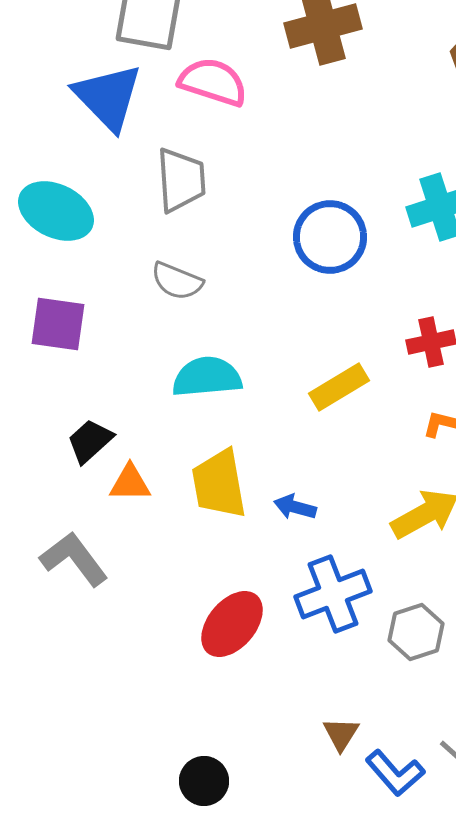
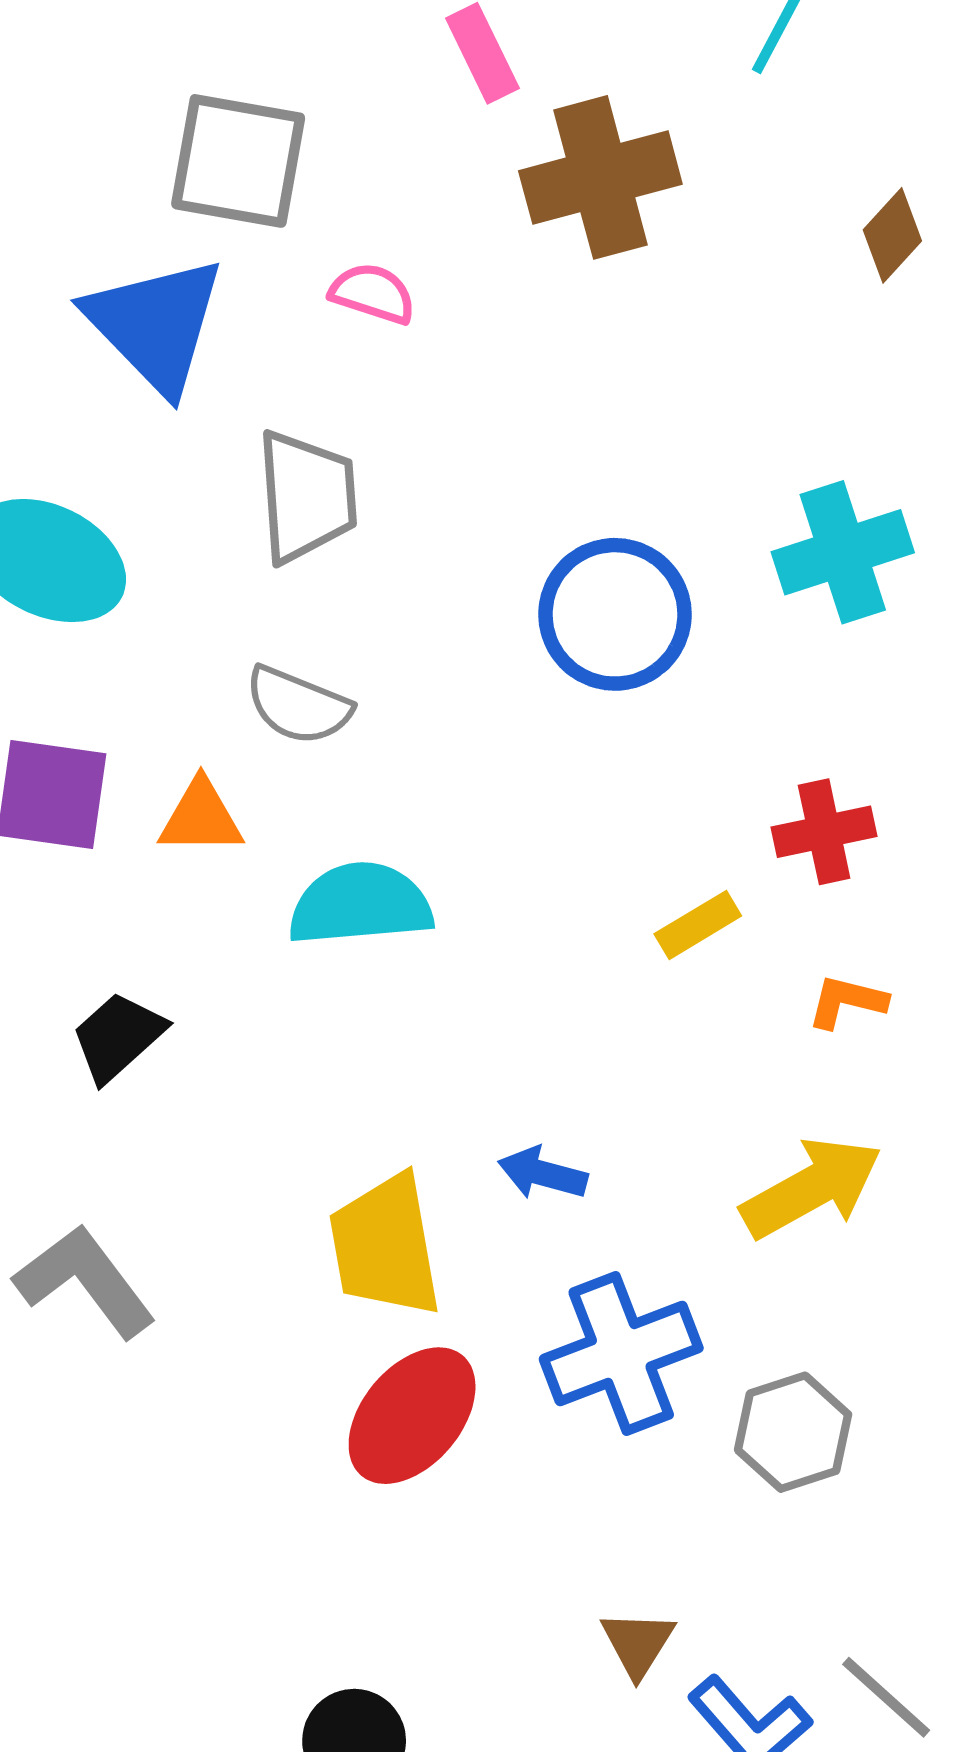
pink semicircle: (213, 82) -> (373, 293), size x0.6
yellow rectangle: (339, 387) -> (698, 925), moved, size x0.7
orange triangle: (130, 483) -> (201, 817), moved
yellow trapezoid: (219, 484) -> (385, 1246), moved

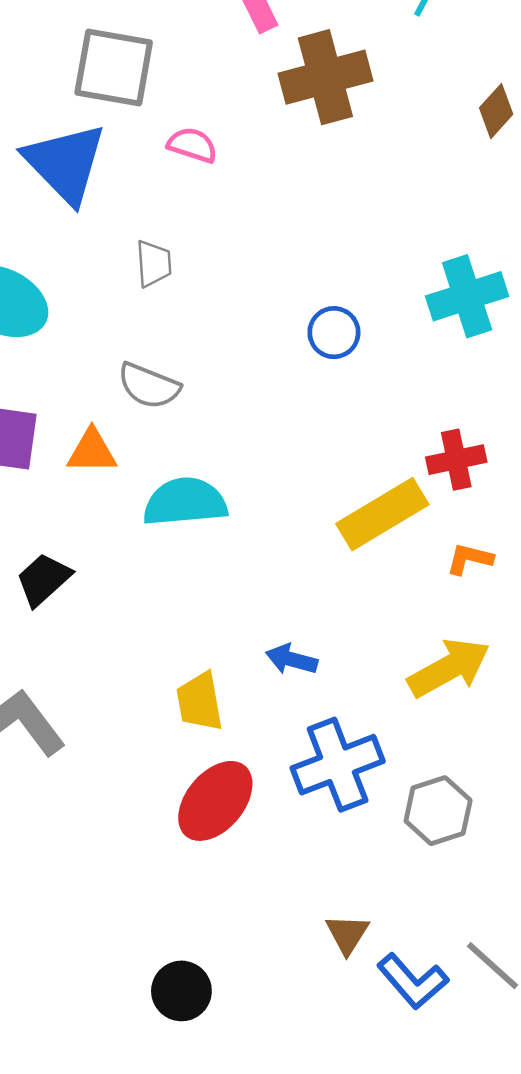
gray trapezoid: (306, 496) -> (154, 264), size x0.6
blue circle: (615, 614) -> (334, 333), size x0.6
yellow rectangle: (698, 925) -> (382, 514), size x1.8
yellow trapezoid: (385, 1246) -> (200, 702), size x0.7

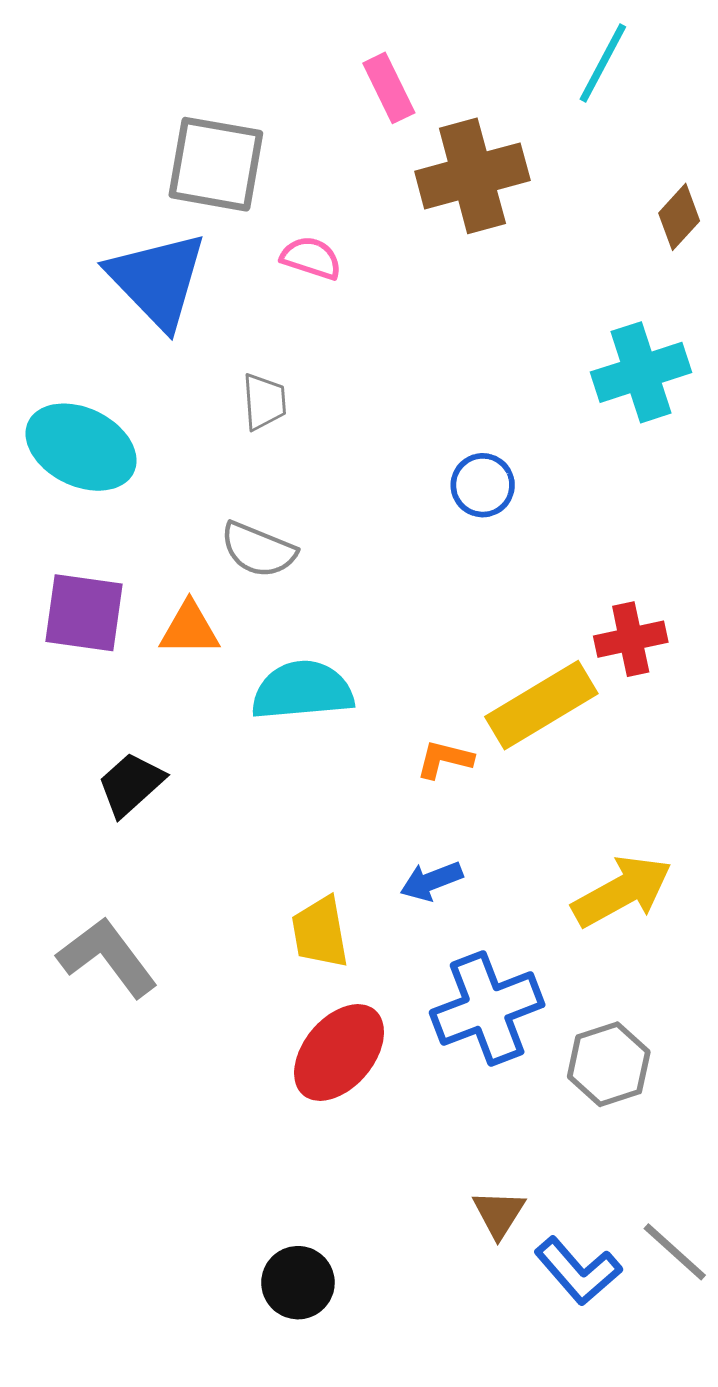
cyan cross: (467, 296) -> (641, 372), moved
orange L-shape: (470, 559) -> (445, 759), moved
blue arrow: (292, 659) -> (431, 881), turned -36

